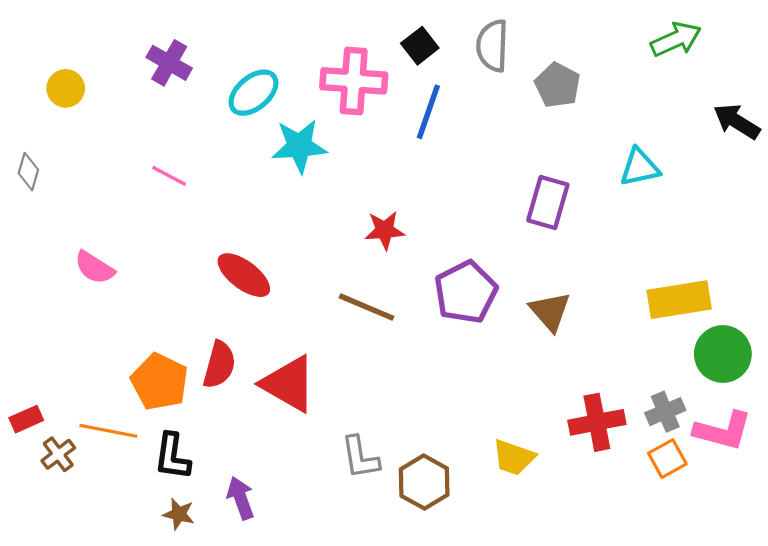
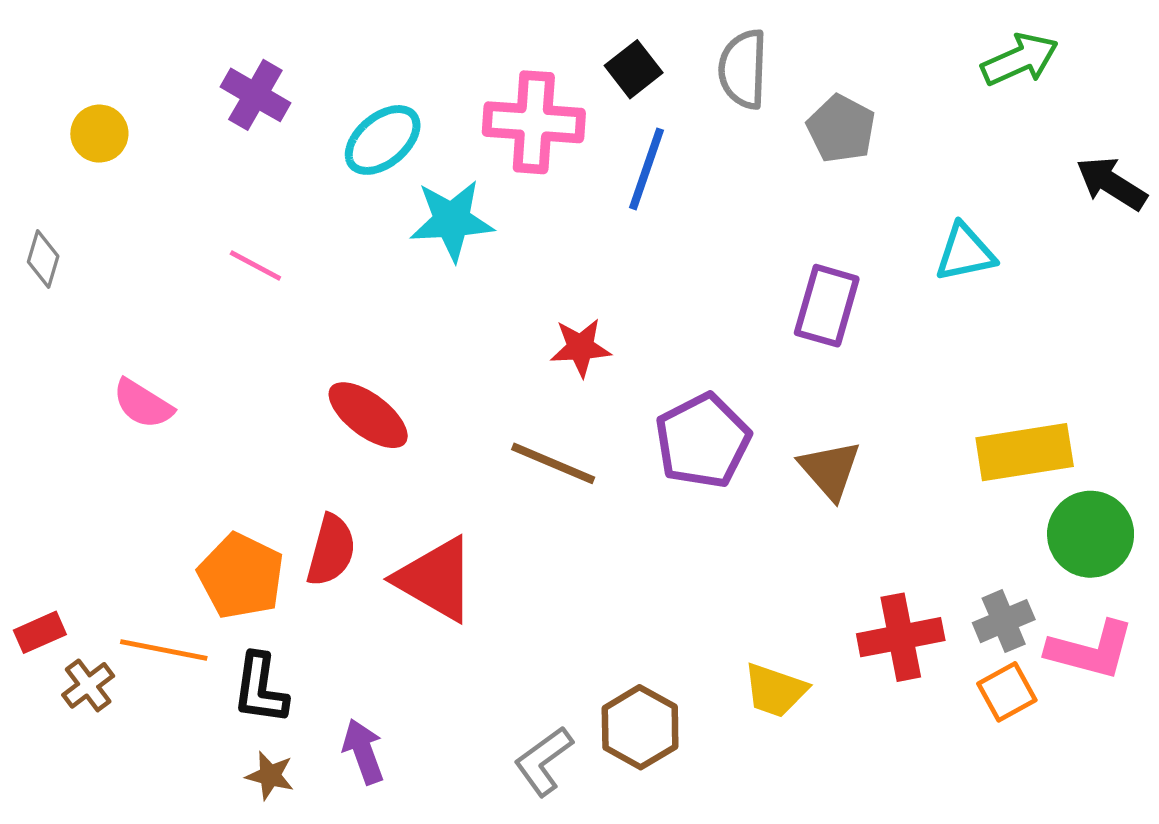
gray L-shape: (360, 457) -> (543, 761), moved, turned 63

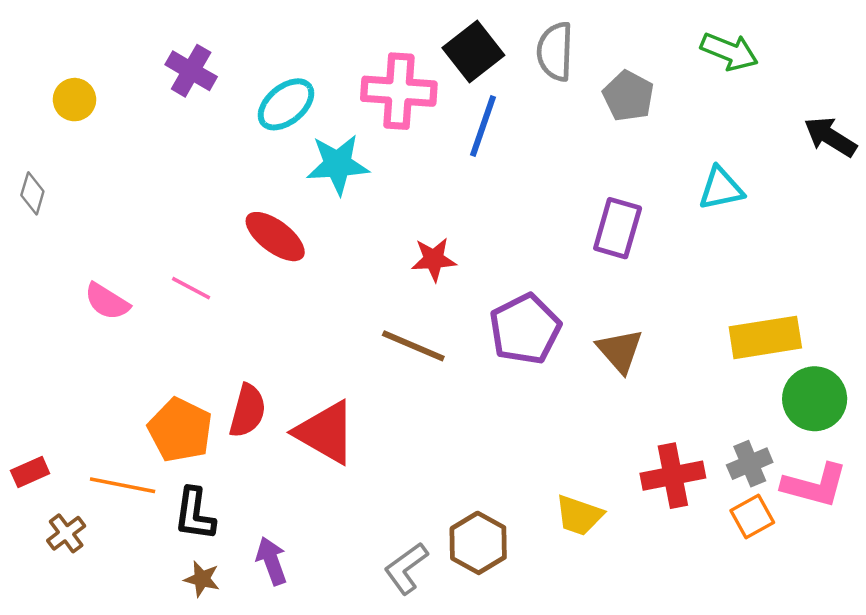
green arrow: (1020, 60) -> (729, 52), moved, turned 46
black square: (634, 69) -> (473, 52), size x1.4
pink line: (255, 265) -> (191, 288), moved
red ellipse: (368, 415) -> (275, 237), moved
brown cross: (88, 685) -> (66, 533), moved

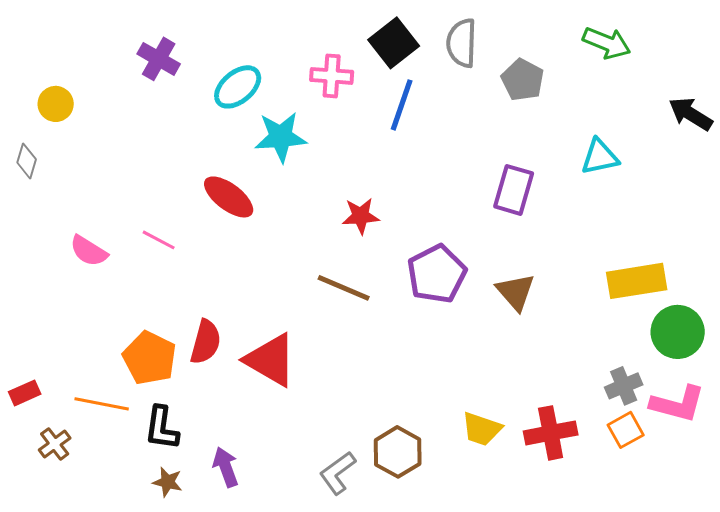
pink cross: (399, 91) -> (332, 76), size x0.7
yellow circle: (74, 100) -> (56, 104), moved
red cross: (673, 476) -> (551, 433), moved

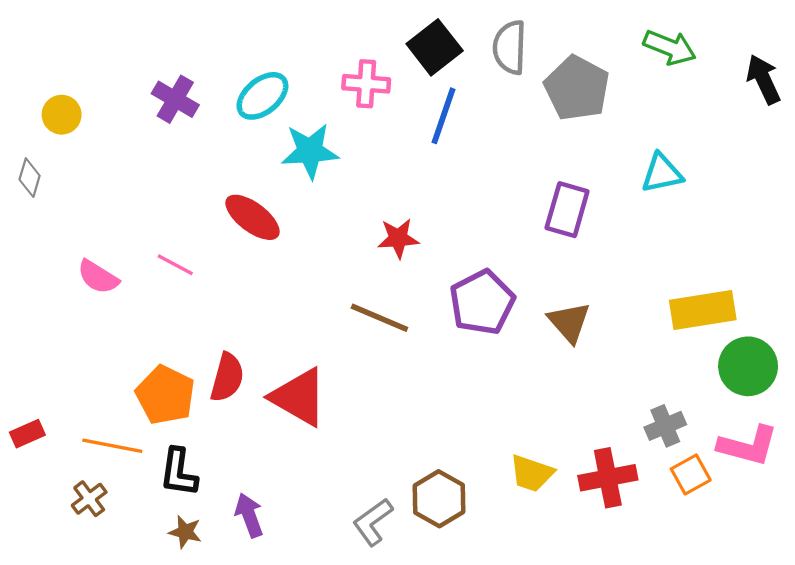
purple cross: (159, 59) -> (175, 99), moved
gray pentagon: (523, 80) -> (577, 88), size x1.4
black arrow: (691, 114) -> (763, 79), moved, turned 33
gray cross: (624, 386) -> (665, 426), moved
brown cross: (55, 444) -> (89, 499), moved

